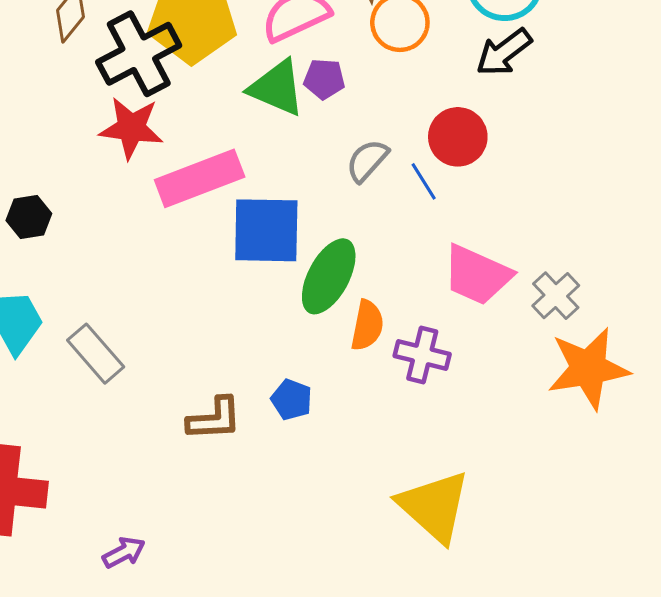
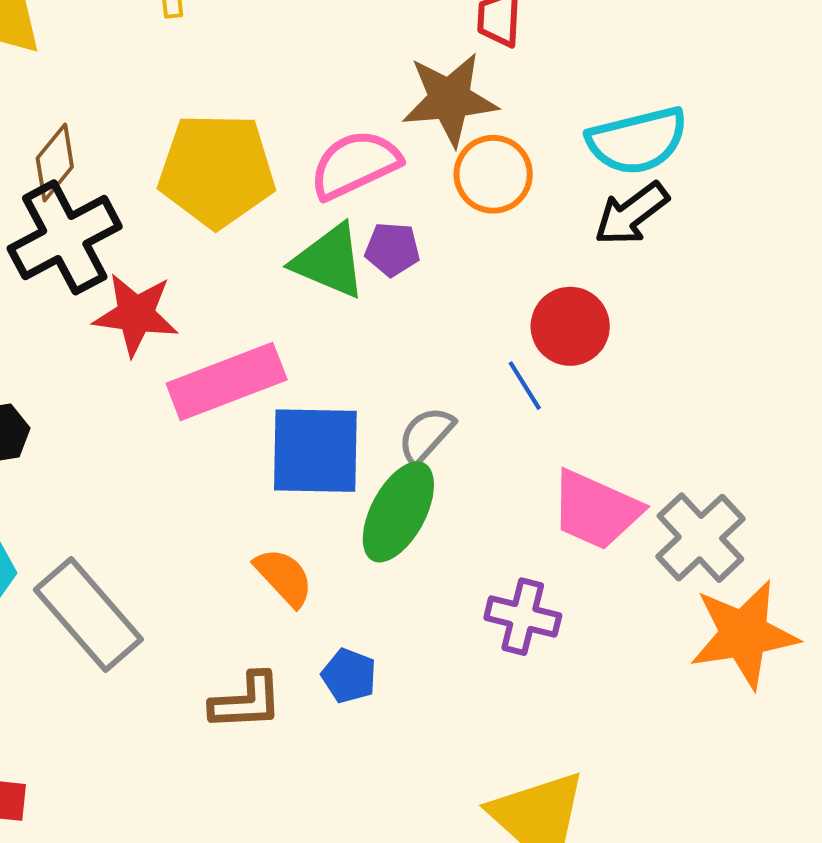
black cross: (139, 54) -> (65, 237), moved
gray semicircle: (367, 161) -> (426, 435), moved
gray cross: (556, 296) -> (700, 538), size x1.4
orange semicircle: (367, 325) -> (284, 577), moved, turned -54
gray rectangle: (96, 354) -> (88, 615), size x1.4

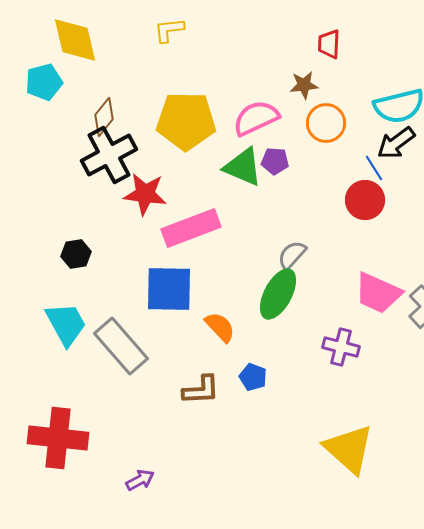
brown star: (450, 99) -> (304, 85), size x0.6
blue line: (525, 386) -> (374, 168), moved
blue square: (315, 451) -> (169, 289), moved

